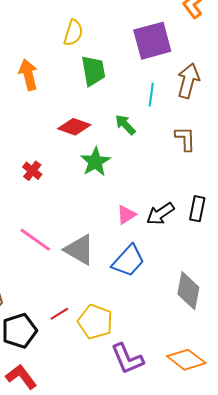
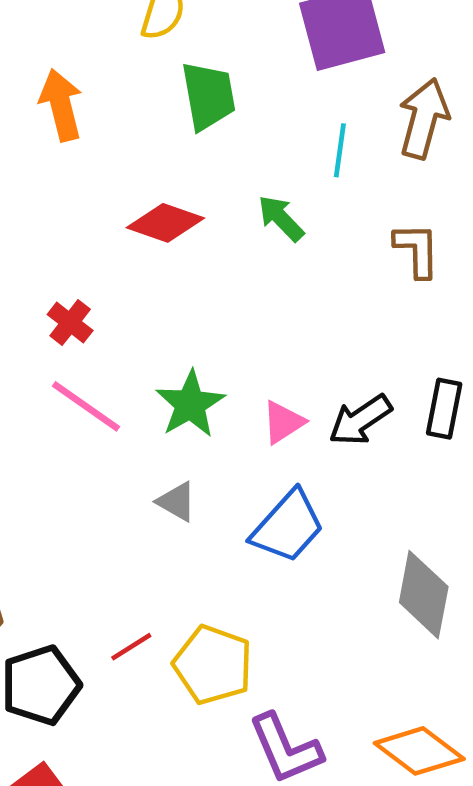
green star: (95, 162) -> (190, 404), moved
pink line: (35, 240) -> (86, 406), moved
gray triangle: (79, 250) -> (177, 502), size x0.6

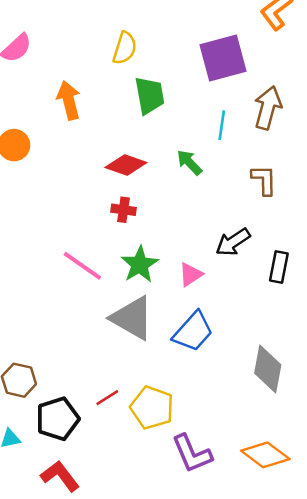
red cross: (70, 323) -> (123, 210), moved, turned -30
black arrow: (360, 420) -> (233, 242), moved
gray triangle: (177, 502) -> (132, 318), size x2.0

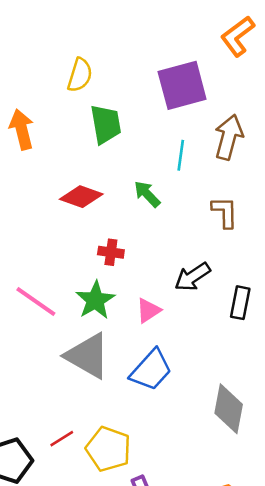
red cross: (123, 210) -> (111, 252), moved

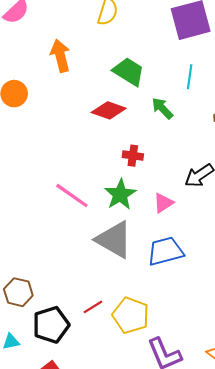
green trapezoid: (106, 124) -> (129, 72), moved, turned -48
blue trapezoid: (151, 370) -> (165, 251), turned -147

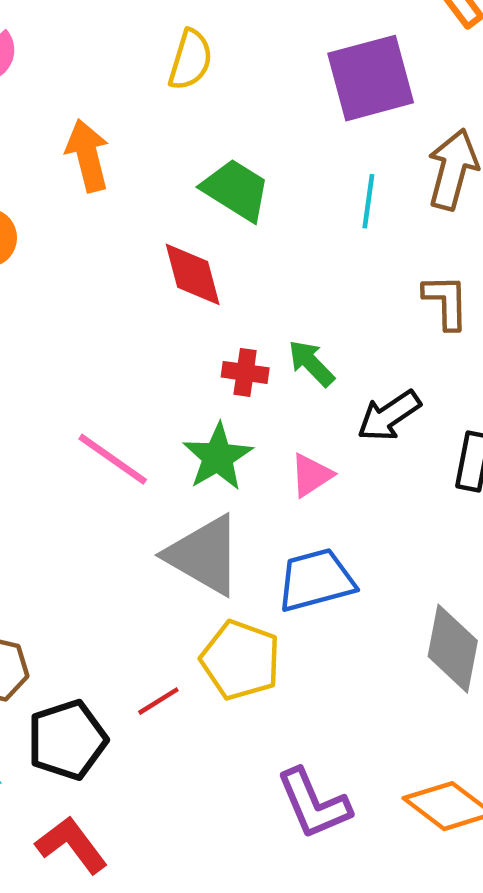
green arrow: (162, 108) -> (311, 363), moved
red diamond: (109, 110) -> (193, 274), turned 56
yellow pentagon: (131, 315) -> (241, 660), moved

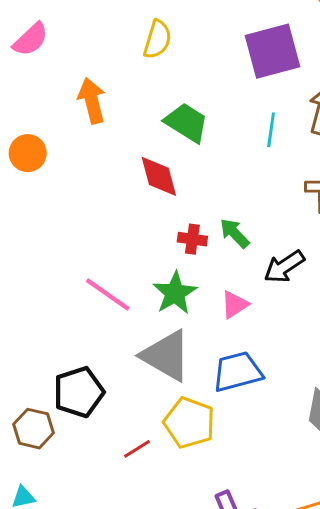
black pentagon: (67, 740) -> (79, 392), moved

